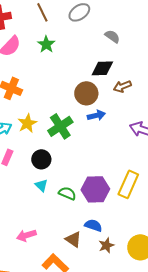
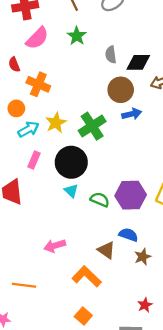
gray semicircle: (112, 36) -> (111, 55), moved, turned -133
black circle: (41, 159) -> (71, 162), size x1.5

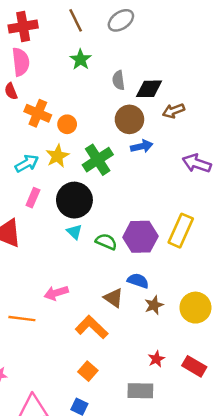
pink semicircle: (37, 38) -> (21, 62), moved, turned -50
orange circle: (16, 108) -> (67, 124), moved
orange line: (24, 285) -> (22, 319), moved

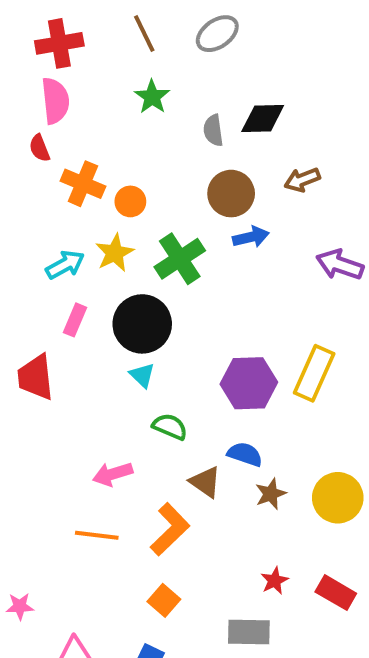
black diamond: (149, 89) -> (263, 119), moved
green semicircle: (106, 242) -> (170, 427), moved
orange line: (22, 319) -> (97, 535), moved
orange L-shape: (92, 327) -> (170, 529), turned 92

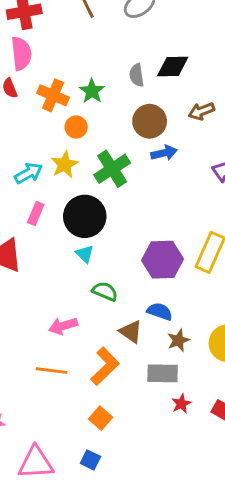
green star: (152, 97) -> (92, 91), moved
orange cross: (83, 184) -> (53, 95), moved
gray rectangle: (249, 632) -> (163, 373), moved

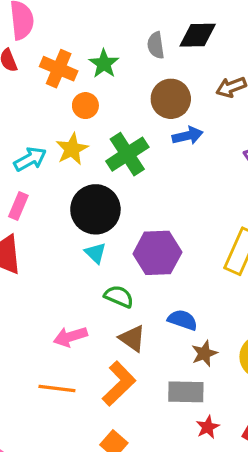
pink rectangle: (36, 213) -> (18, 206), moved
purple hexagon: (163, 260) -> (157, 253), moved
brown triangle: (131, 332) -> (132, 338), moved

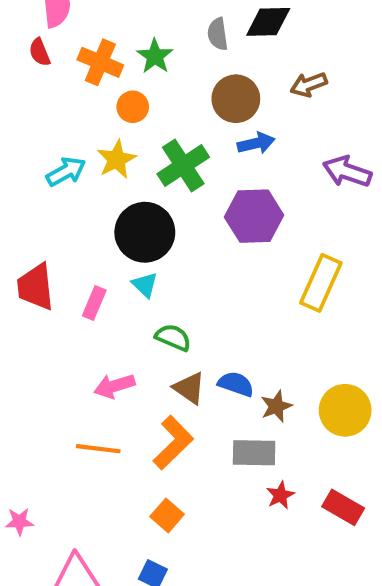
pink rectangle: (18, 206) -> (94, 303), moved
purple hexagon: (157, 253) -> (254, 216), moved
blue semicircle: (183, 320) -> (236, 384), moved

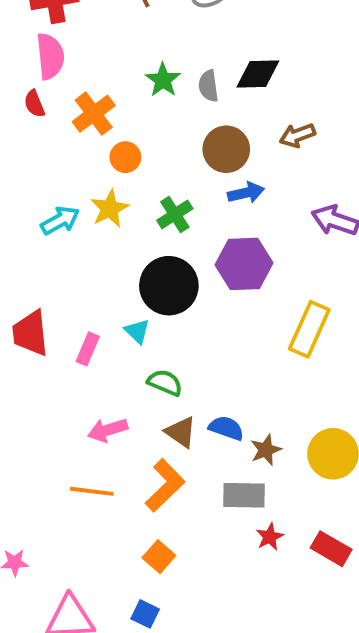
green star: (155, 56) -> (163, 80), moved
orange cross: (100, 62) -> (94, 114), turned 30
green cross: (183, 165) -> (175, 214), size x0.7
black circle: (145, 232) -> (169, 286), moved

